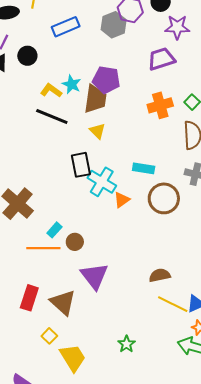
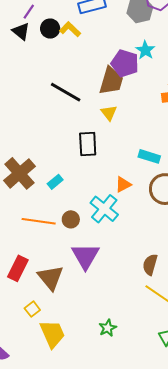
cyan star: (72, 84) -> (145, 50), moved
yellow L-shape: (51, 90) -> (70, 29), moved
cyan cross: (102, 182) -> (104, 209), moved
cyan rectangle: (54, 230) -> (55, 182), moved
brown semicircle: (160, 275) -> (150, 265), turned -70

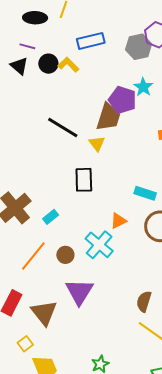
purple line: (29, 12) -> (27, 46), turned 70
yellow triangle: (109, 113) -> (97, 143), moved
orange line: (39, 221) -> (33, 256), turned -60

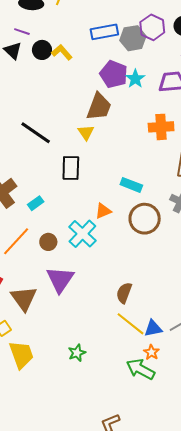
blue rectangle: (91, 41) -> (104, 32), moved
purple pentagon: (122, 100) -> (114, 74), moved
black line: (63, 128) -> (36, 133), moved

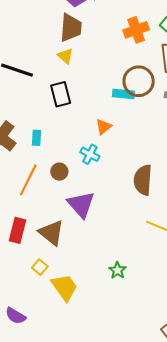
cyan rectangle: (36, 203) -> (36, 138), turned -35
brown circle: (145, 219) -> (139, 81), moved
cyan cross: (82, 234) -> (90, 154), size x0.7
brown semicircle: (124, 293) -> (143, 180), moved, size x1.4

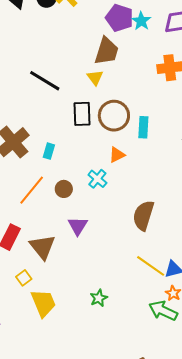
brown circle: (139, 81) -> (114, 116), moved
cyan rectangle: (123, 94) -> (143, 127), turned 75
purple triangle: (81, 204) -> (78, 226), size x0.7

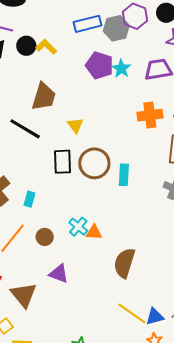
brown trapezoid: (107, 51) -> (44, 97), moved
orange triangle: (117, 155) -> (94, 232), moved, turned 30
purple triangle: (78, 226) -> (59, 274), turned -40

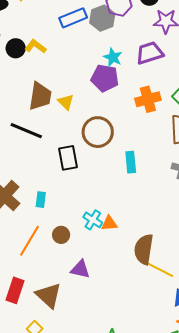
purple pentagon: (99, 65) -> (105, 78), moved
yellow triangle: (75, 125) -> (66, 102), moved
brown circle: (94, 163) -> (98, 132), moved
yellow line: (132, 313) -> (159, 269), moved

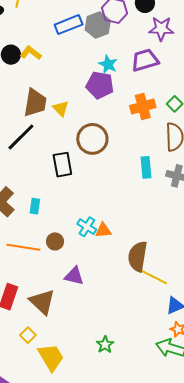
black line: (26, 131) -> (21, 137), turned -68
cyan rectangle: (131, 162) -> (146, 167), moved
orange line: (29, 241) -> (23, 247), turned 68

